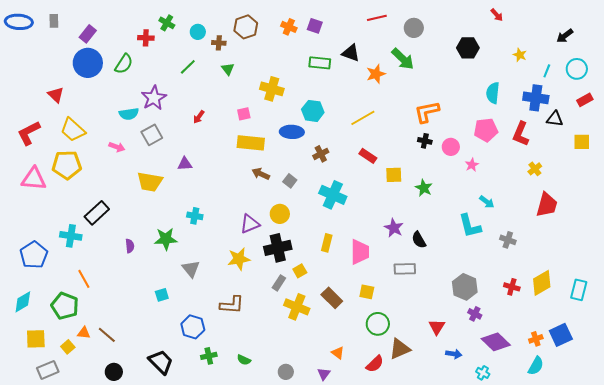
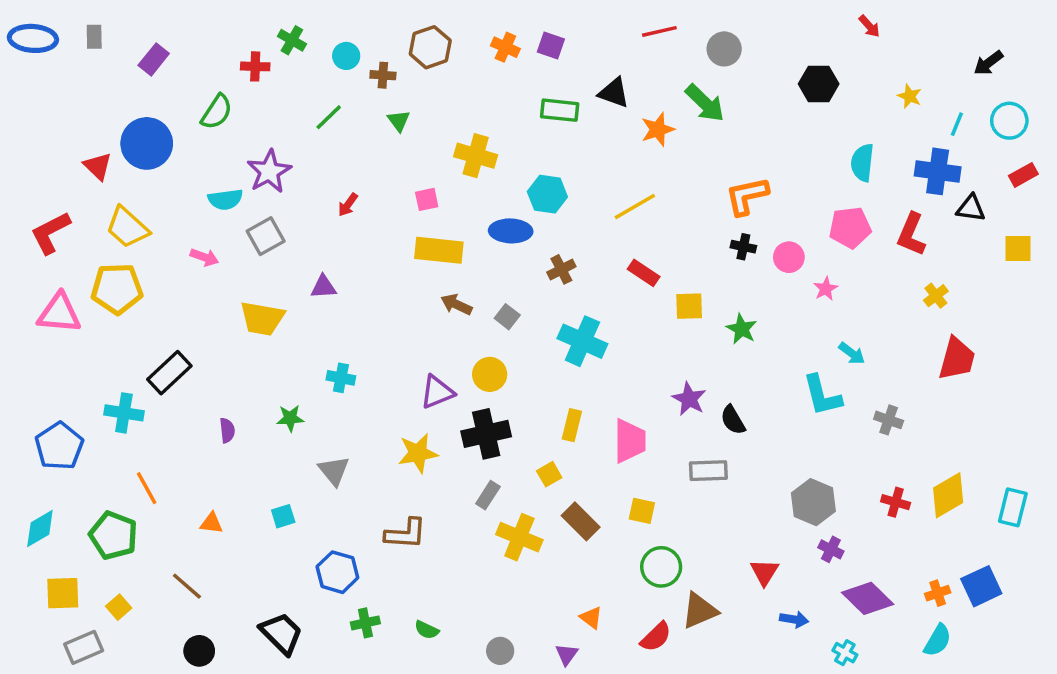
blue circle: (88, 63) -> (147, 143), moved
green star: (166, 239) -> (290, 418), size x0.7
yellow square: (300, 271) -> (549, 474), moved
orange triangle: (84, 333) -> (211, 523), moved

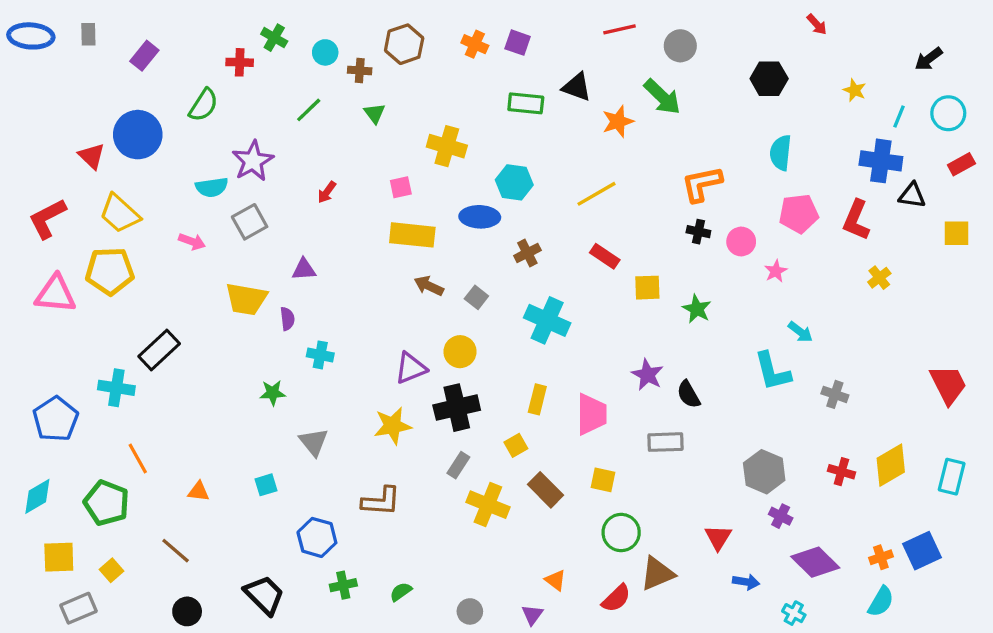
cyan semicircle: (862, 163) -> (781, 153), moved
red trapezoid: (957, 359) -> (948, 385), moved, turned -42
purple semicircle: (227, 430) -> (287, 319), moved
green semicircle: (427, 630) -> (401, 592), turned 120

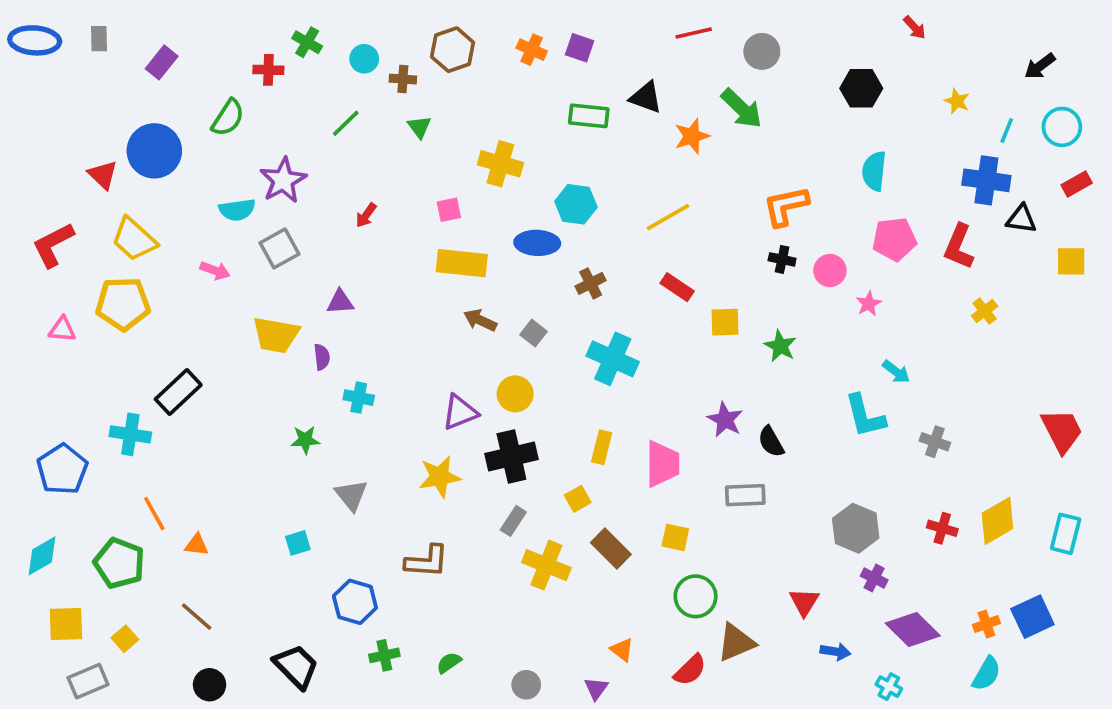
pink triangle: (56, 294) -> (62, 329), size x0.6
orange triangle: (199, 491) -> (197, 545), moved

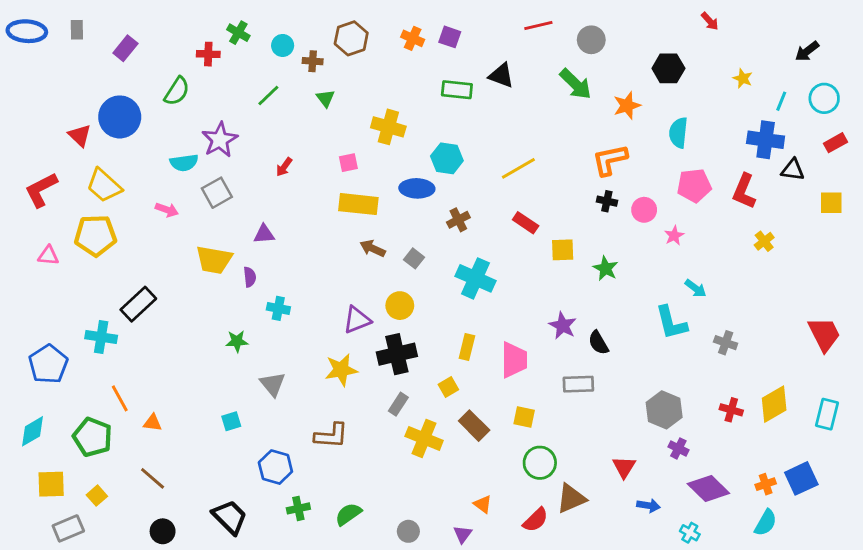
orange star: (692, 136) -> (627, 106), moved
green semicircle: (449, 663) -> (348, 514), size x1.4

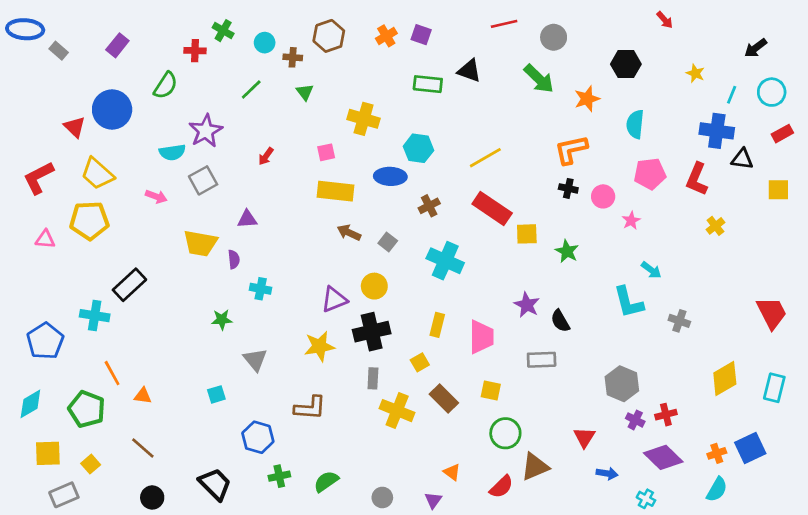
gray rectangle: (77, 30) -> (59, 51), moved, turned -48
orange cross: (413, 38) -> (386, 36), turned 35
red rectangle: (526, 223) -> (492, 209), size x1.6
gray rectangle: (398, 404) -> (373, 378), turned -30
red cross: (731, 410) -> (666, 415), moved, turned -30

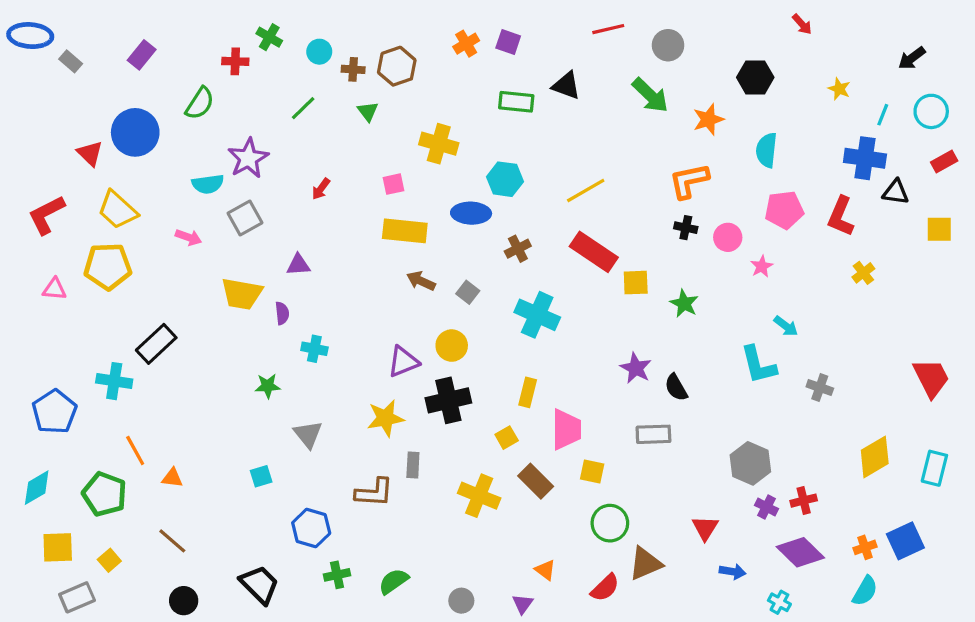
brown hexagon: (329, 36) -> (397, 66), moved
pink trapezoid: (481, 337) -> (566, 429), moved
gray rectangle: (373, 378) -> (413, 465), moved

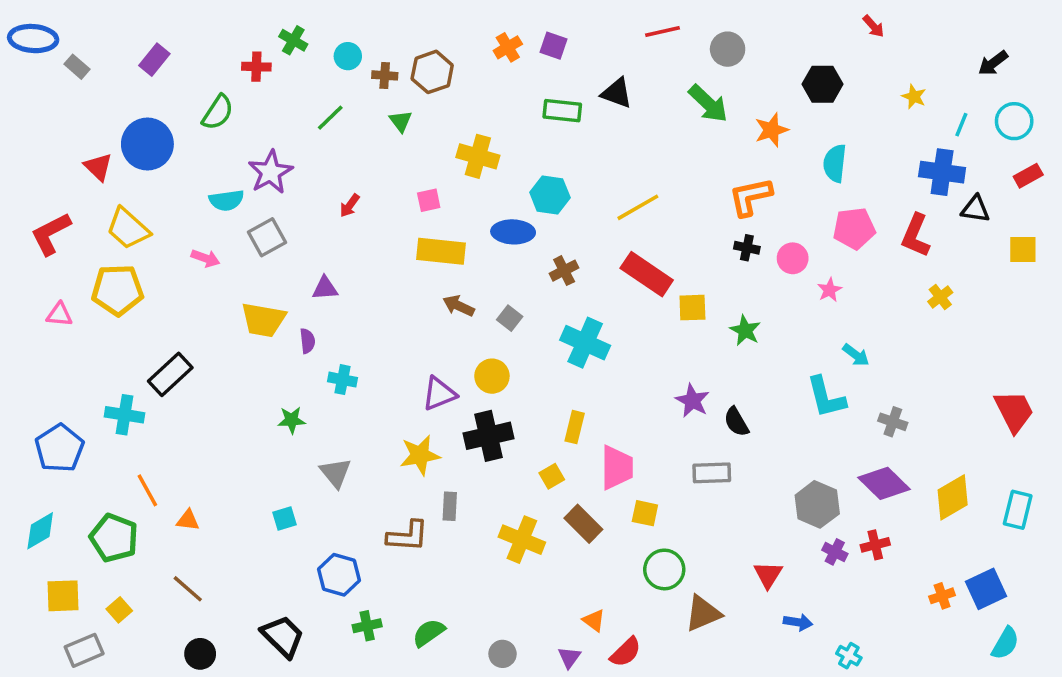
purple diamond: (800, 552) -> (884, 483), moved
red semicircle: (605, 588) -> (626, 652), moved
cyan semicircle: (865, 591) -> (1005, 643), moved

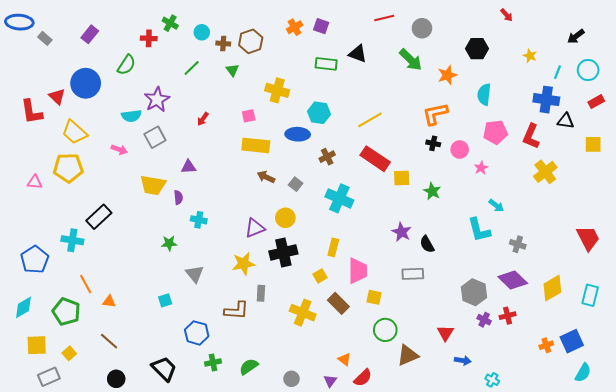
red L-shape: (51, 234) -> (32, 112), moved, turned -72
yellow cross: (940, 297) -> (545, 172), size x1.6

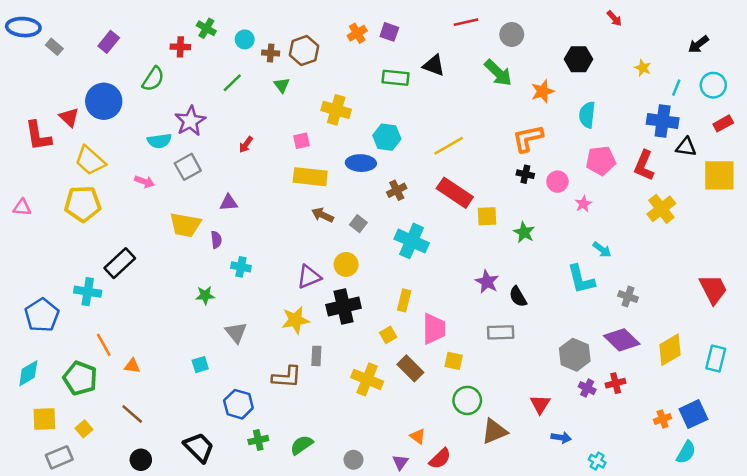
yellow square: (593, 144) -> (719, 175), size x1.6
pink triangle: (35, 182) -> (22, 208), moved
cyan semicircle: (583, 373) -> (686, 452), moved

